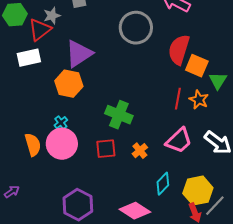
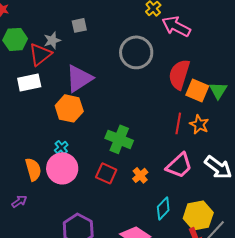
green triangle: (218, 81) -> (218, 90), moved
red square: (106, 149) -> (106, 173), turned 30
purple arrow: (12, 192) -> (19, 201), moved

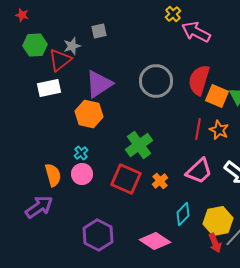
gray circle: (136, 52) -> (156, 81), moved
green cross: (119, 139) -> (139, 145), turned 32
pink circle: (62, 168) -> (82, 174), size x0.7
red square: (106, 173) -> (126, 179), size x1.4
purple arrow: (19, 201) -> (39, 207), size x1.8

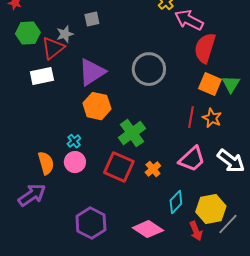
red semicircle: (199, 80) -> (205, 48), moved
orange hexagon: (89, 114) -> (97, 106), moved
red arrow: (215, 243) -> (196, 231), moved

